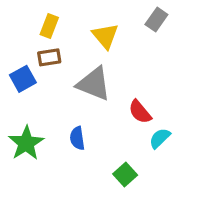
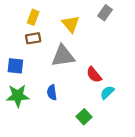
blue square: (23, 79) -> (15, 66), moved, turned 35
gray triangle: (94, 84) -> (63, 56), turned -30
green star: (26, 143) -> (18, 96), turned 30

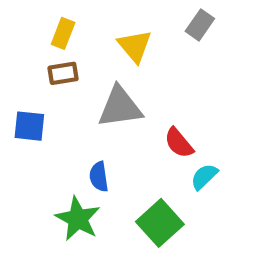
green star: (18, 96) -> (78, 219), moved, turned 30
green square: (84, 117) -> (160, 223), size x1.5

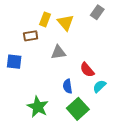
yellow rectangle: (63, 33) -> (45, 19), moved
gray triangle: (120, 107) -> (58, 52), size x0.7
blue semicircle: (99, 177) -> (68, 86), moved

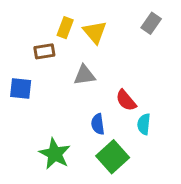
gray rectangle: (97, 12) -> (151, 23), moved
cyan semicircle: (99, 86) -> (144, 124), turned -40

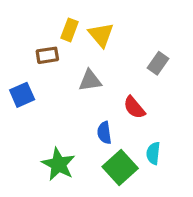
gray rectangle: (151, 23) -> (158, 63), moved
blue square: (21, 89) -> (22, 95), turned -30
cyan semicircle: (144, 124) -> (153, 153), moved

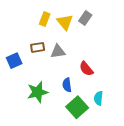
brown rectangle: (47, 55) -> (38, 47), moved
gray rectangle: (158, 63) -> (85, 18), moved
green star: (58, 164) -> (38, 92), moved, turned 30

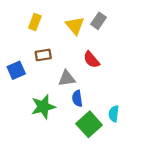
yellow rectangle: (45, 19) -> (35, 22), moved
gray triangle: (58, 51) -> (67, 78), moved
red semicircle: (86, 69) -> (91, 60), moved

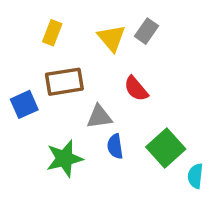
brown rectangle: (43, 55) -> (64, 82), size x1.5
cyan semicircle: (114, 114) -> (195, 176), moved
green square: (89, 124) -> (166, 148), moved

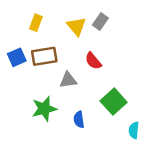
blue square: (24, 104) -> (17, 57), moved
blue semicircle: (115, 146) -> (79, 119), moved
cyan semicircle: (195, 176) -> (134, 130), moved

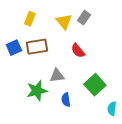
gray triangle: (68, 80) -> (57, 76), moved

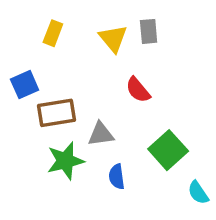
gray rectangle: (84, 18) -> (149, 31), turned -40
brown rectangle: (37, 47) -> (56, 113), moved
cyan semicircle: (112, 109) -> (198, 193), turned -40

